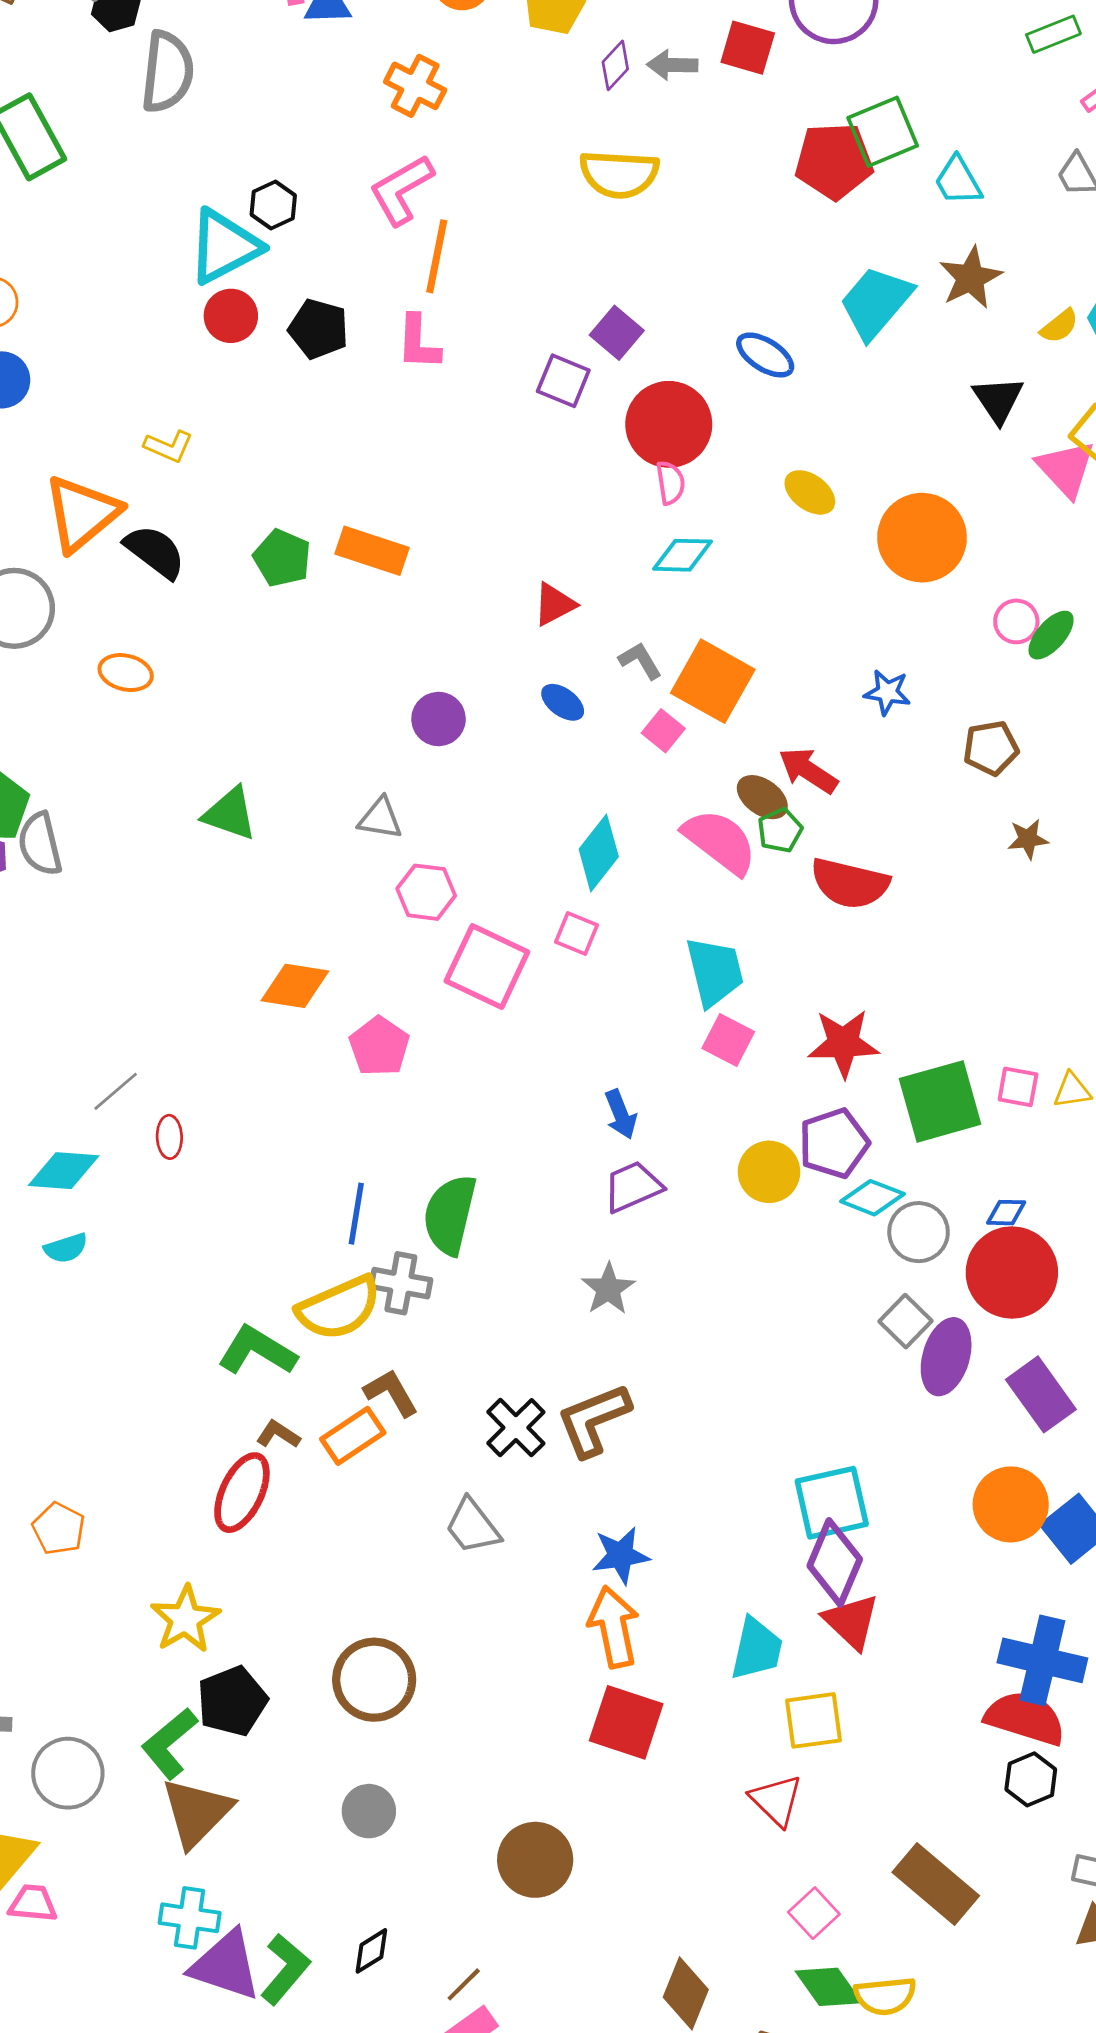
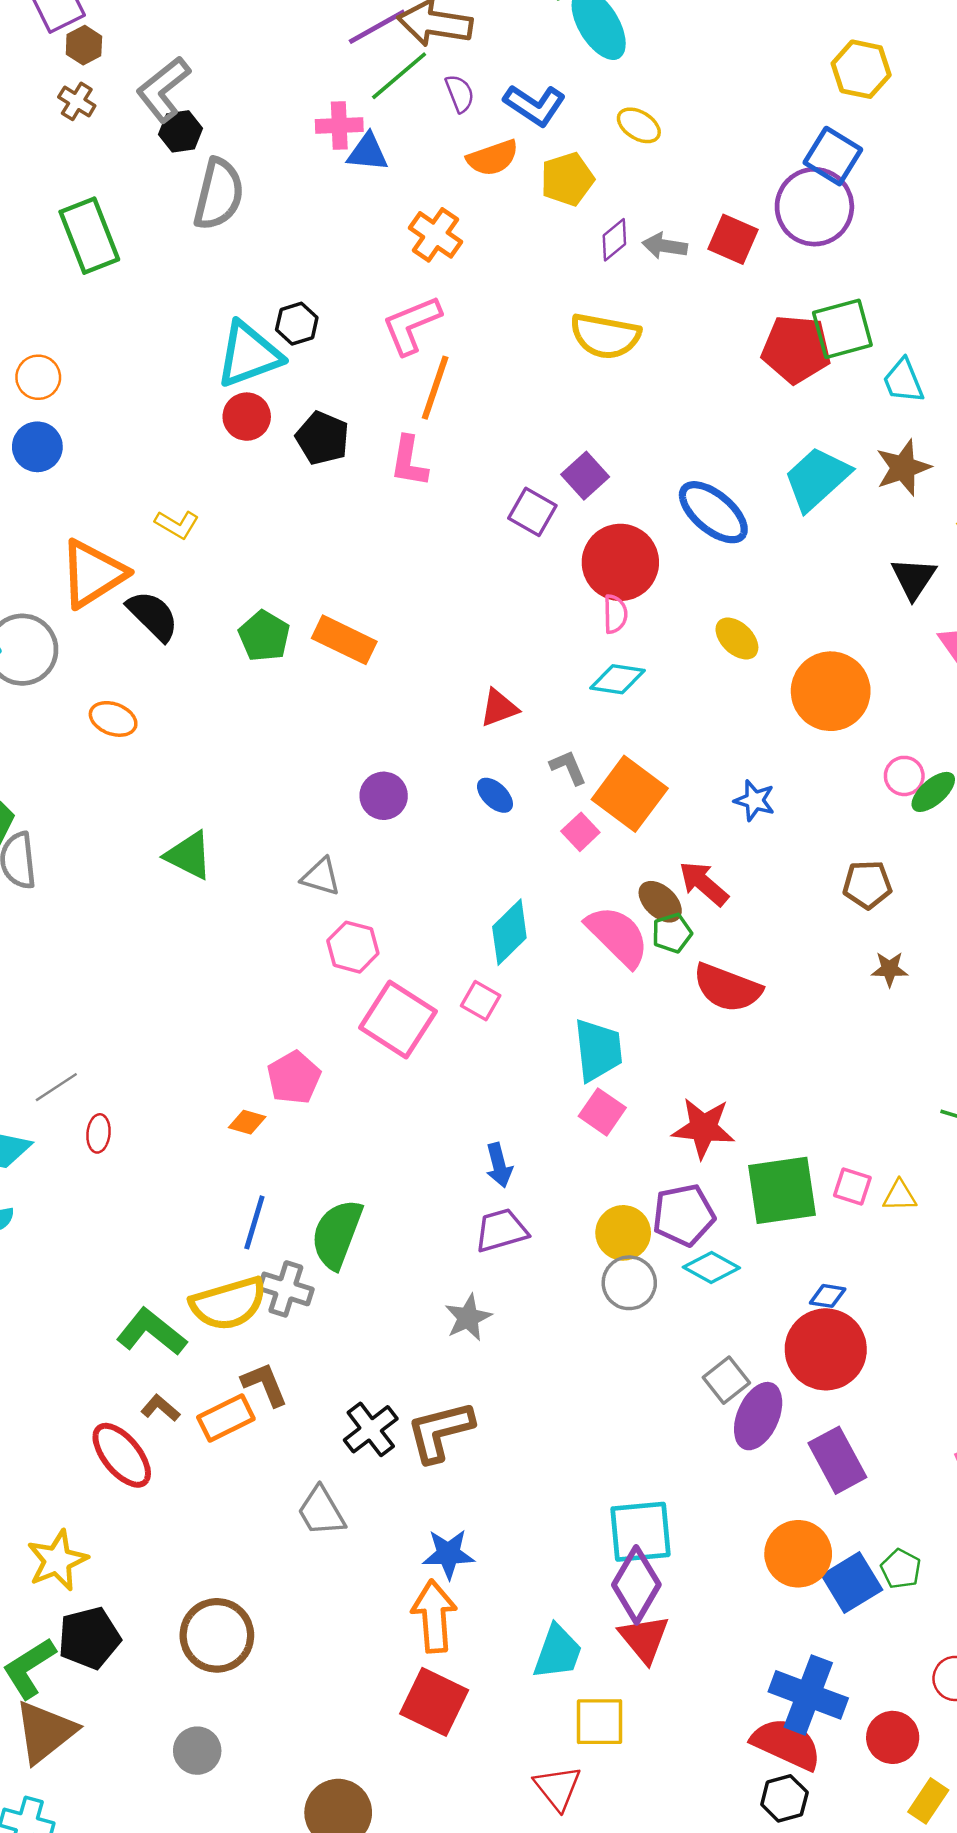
blue ellipse: (765, 355) -> (713, 512), size x1.4
blue star: (887, 692) -> (755, 800), moved
orange diamond: (295, 986) -> (247, 1122), moved, size x0.6
gray circle: (919, 1232) -> (629, 1283), moved
red ellipse: (242, 1493) -> (122, 1455), turned -72

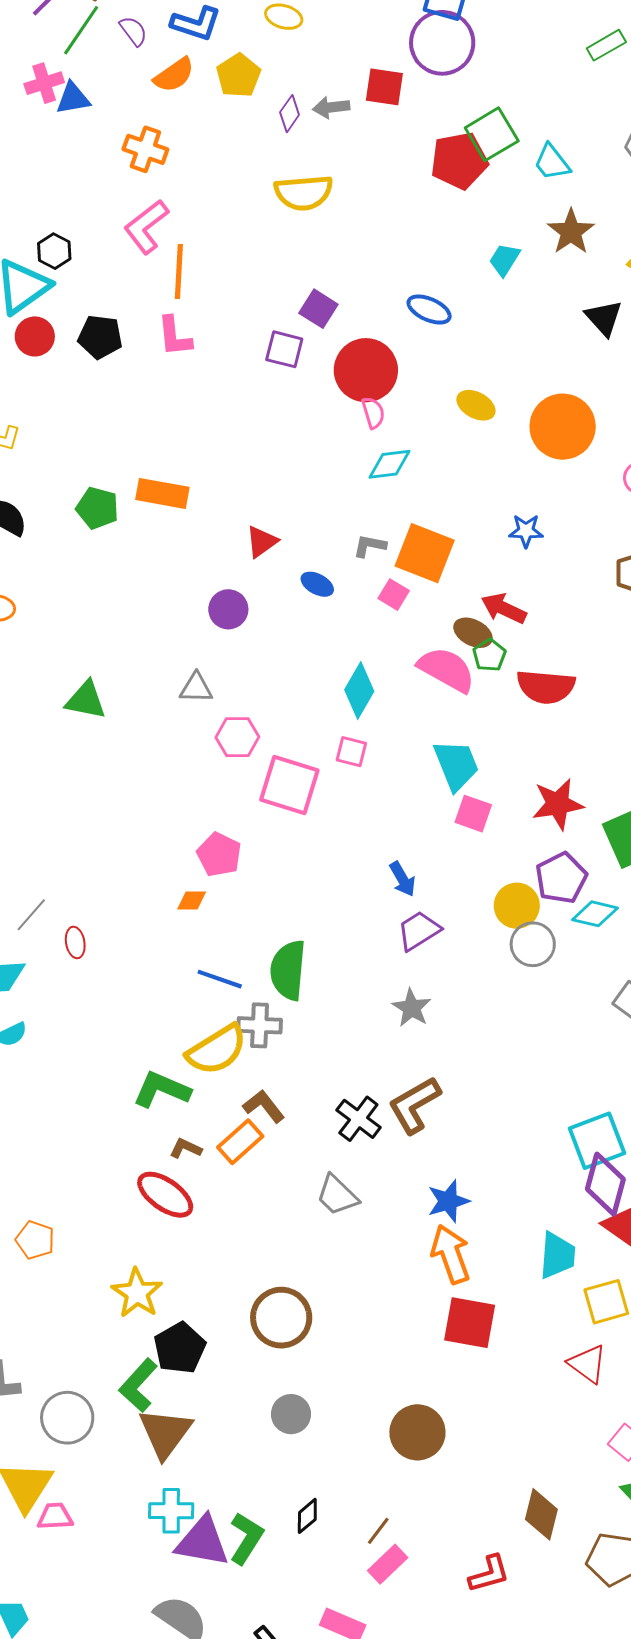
cyan trapezoid: (817, 479) -> (504, 260), size x0.6
blue ellipse: (713, 512) -> (429, 309), size x0.7
red triangle: (499, 708) -> (262, 542), moved
gray L-shape: (568, 767) -> (370, 546), turned -40
blue line: (254, 1222) -> (220, 979), turned -72

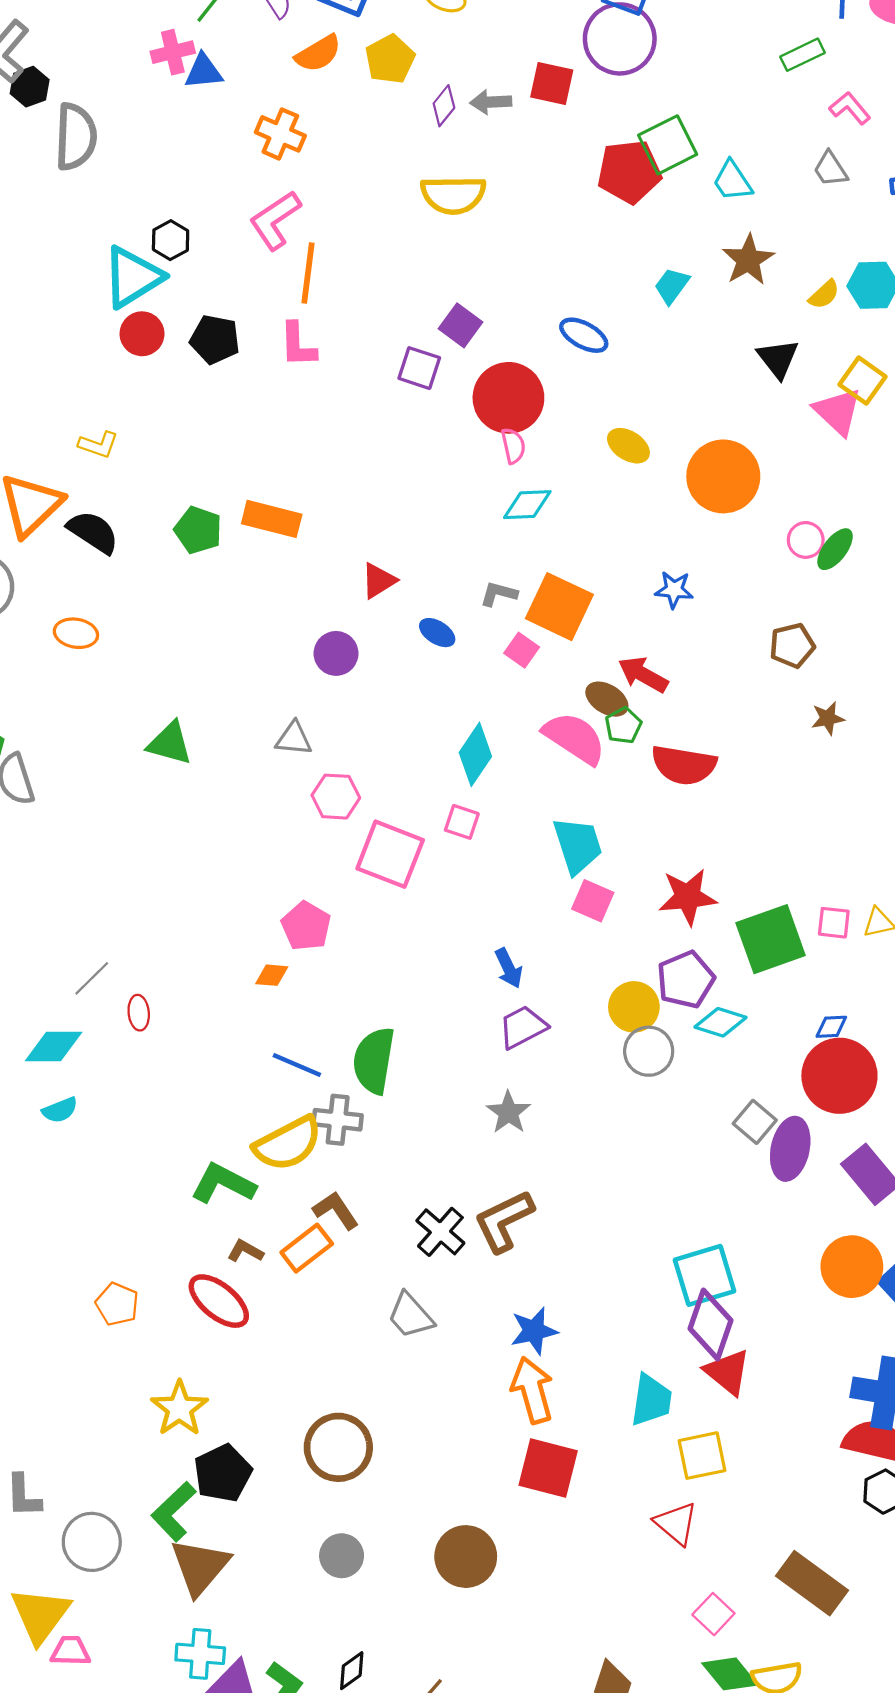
orange pentagon: (35, 1240) -> (117, 1304), moved
brown circle: (417, 1432) -> (466, 1557), moved

